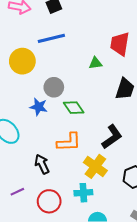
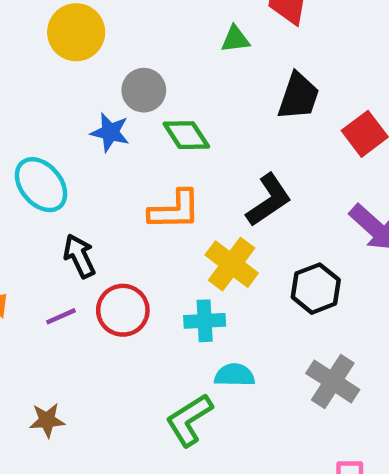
black arrow: (42, 164) -> (79, 256), moved
red circle: (49, 201) -> (123, 310), moved

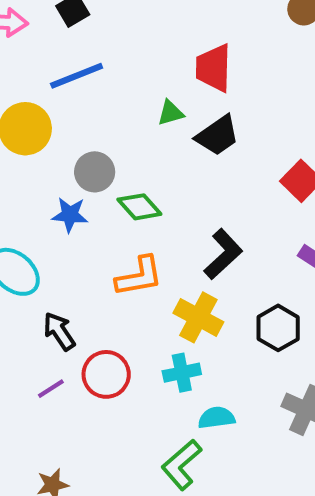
black trapezoid: (298, 96) -> (217, 136), moved, turned 45

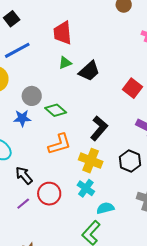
red trapezoid: (214, 68) -> (63, 33), moved
cyan cross: (182, 373) -> (86, 188), turned -36

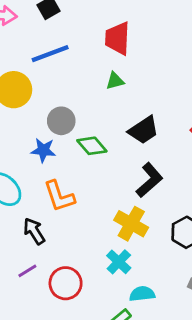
black trapezoid: (89, 71) -> (144, 130), moved
orange L-shape: (60, 144) -> (59, 196), moved, turned 80
red circle: (49, 194) -> (66, 283), moved

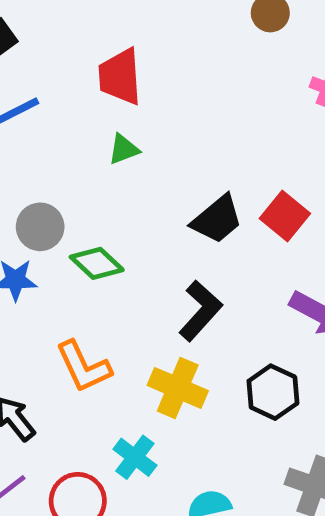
black trapezoid: (144, 130) -> (217, 219), moved
orange L-shape: (59, 196) -> (84, 367), moved
cyan cross: (119, 262) -> (135, 457), moved

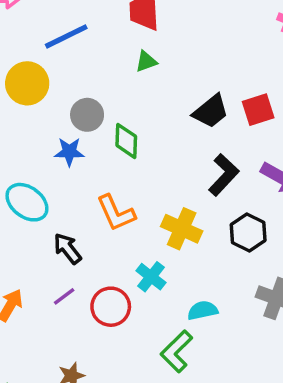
red square: (285, 216) -> (258, 110), turned 32
green diamond: (97, 263) -> (126, 141), turned 48
black L-shape: (200, 311) -> (224, 175), moved

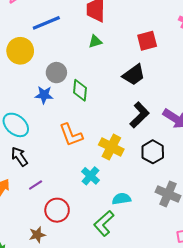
red square: (258, 110) -> (147, 41), moved
black arrow: (68, 249) -> (19, 157), moved
red circle: (111, 307) -> (57, 210), moved

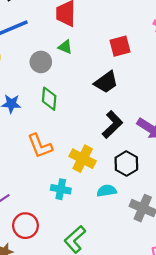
green triangle: (95, 41) -> (65, 47), turned 40
gray circle: (56, 73) -> (41, 62), moved
cyan cross: (91, 176) -> (61, 189), turned -30
cyan semicircle: (121, 199) -> (107, 191), moved

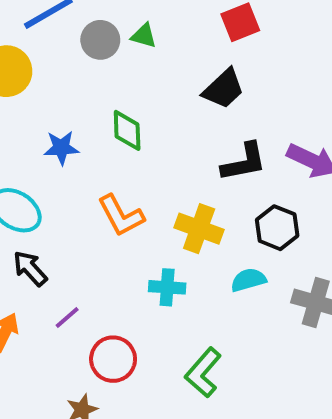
gray circle: (41, 62) -> (100, 40), moved
black L-shape: (112, 125) -> (244, 162), turned 40

